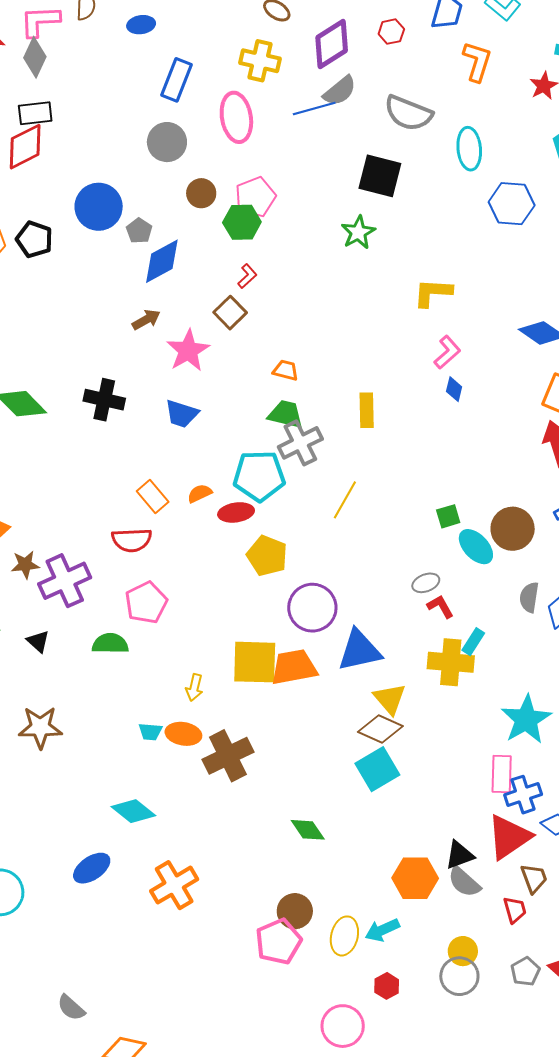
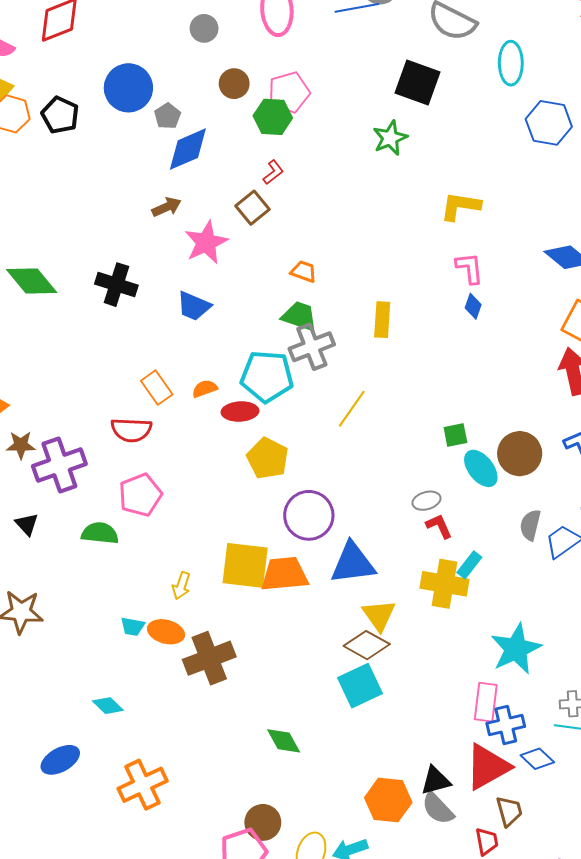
gray circle: (167, 142) -> (204, 28), size x0.7
pink L-shape: (447, 352) -> (470, 268), turned -60
cyan diamond: (133, 811) -> (108, 706), size x0.7

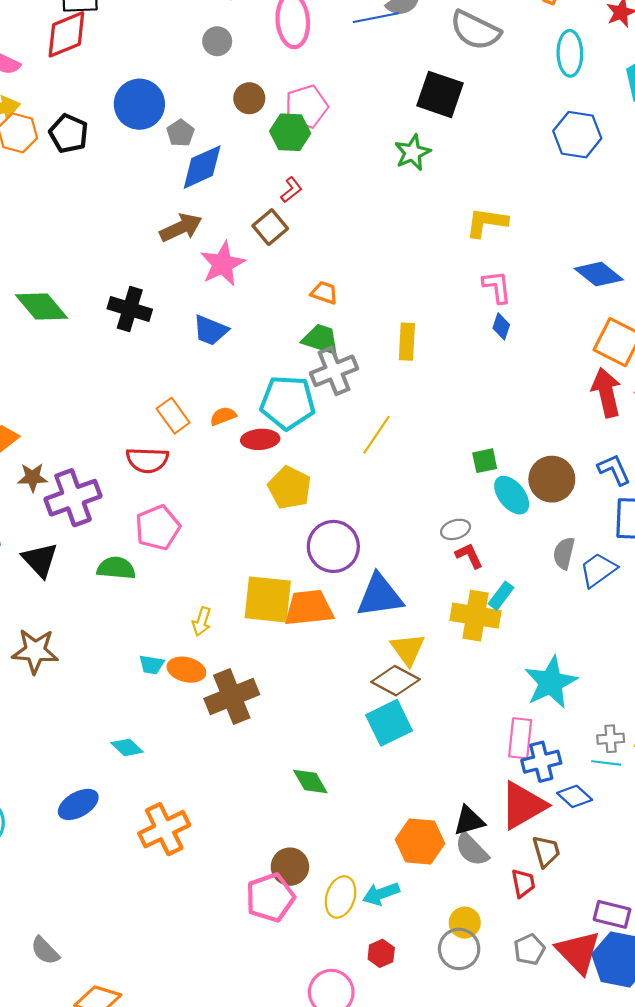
cyan ellipse: (511, 63) -> (570, 53), moved
brown arrow: (167, 207) -> (181, 228), size x1.4
black triangle: (27, 524) -> (40, 560), size x1.5

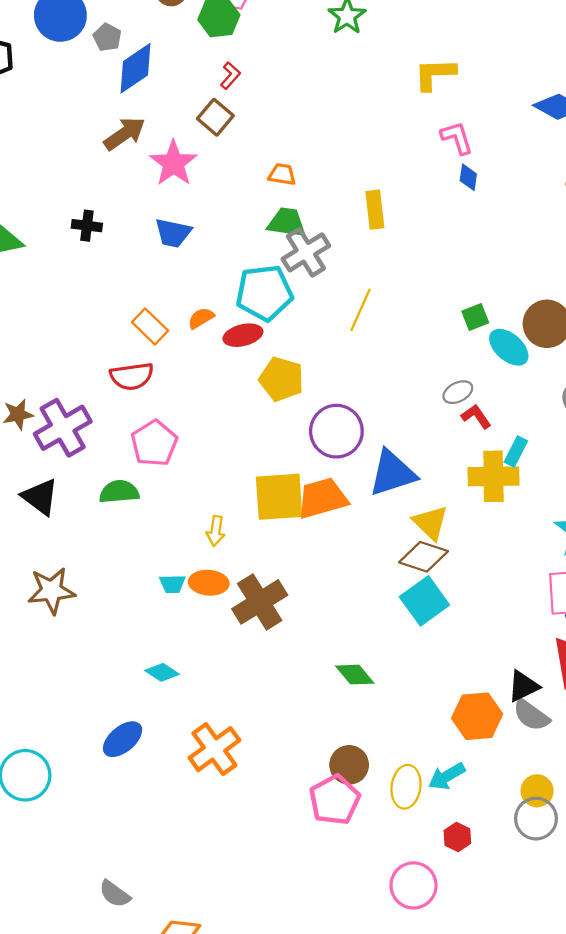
black cross: (130, 309) -> (87, 226), size x0.7

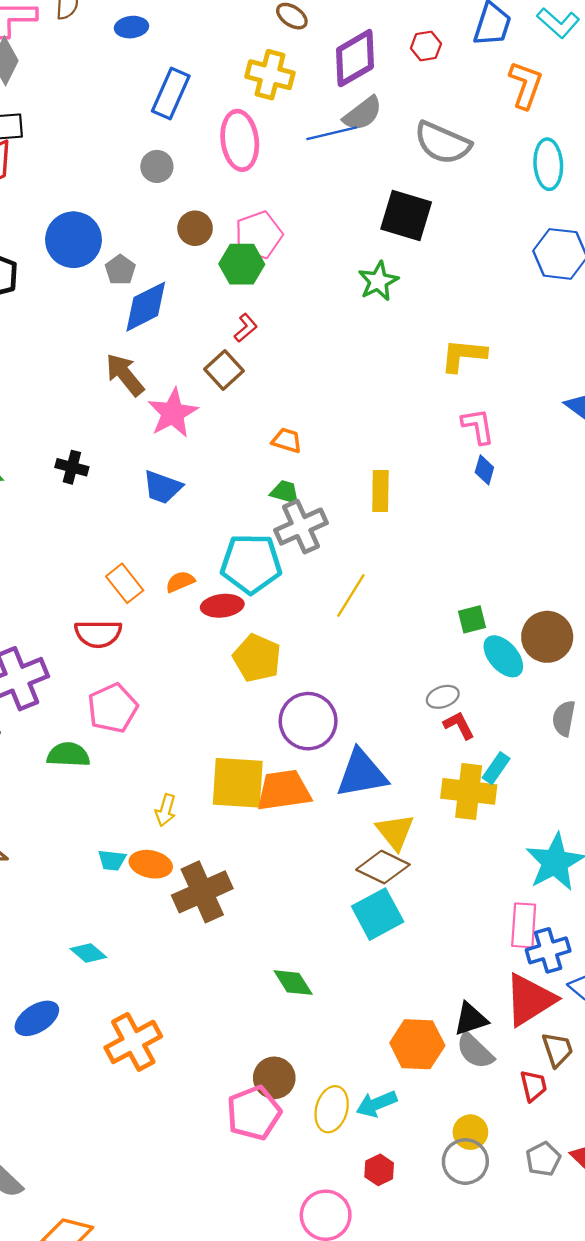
brown arrow: (124, 134) -> (125, 375), turned -102
green trapezoid: (287, 223) -> (285, 492), size x0.7

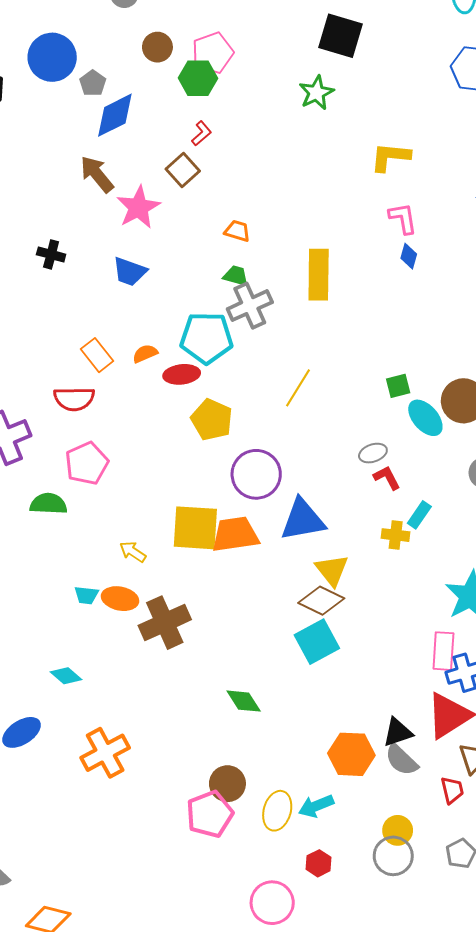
yellow rectangle: (380, 491) -> (319, 275), size x1.4
yellow line: (351, 596) -> (298, 388), moved
yellow cross: (469, 791) -> (396, 535), size x0.6
yellow arrow: (166, 810) -> (133, 552), turned 108

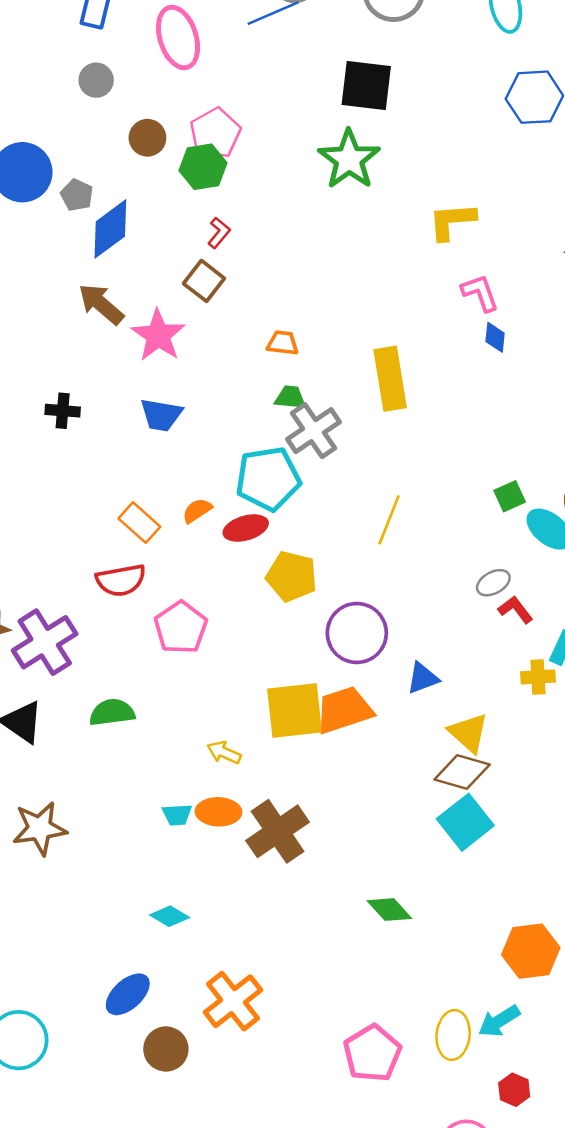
green star: (316, 93) -> (349, 159), size x1.4
pink pentagon: (87, 463) -> (181, 628), moved
blue triangle: (303, 520) -> (423, 678), size x0.6
brown circle: (227, 784) -> (166, 1049), moved

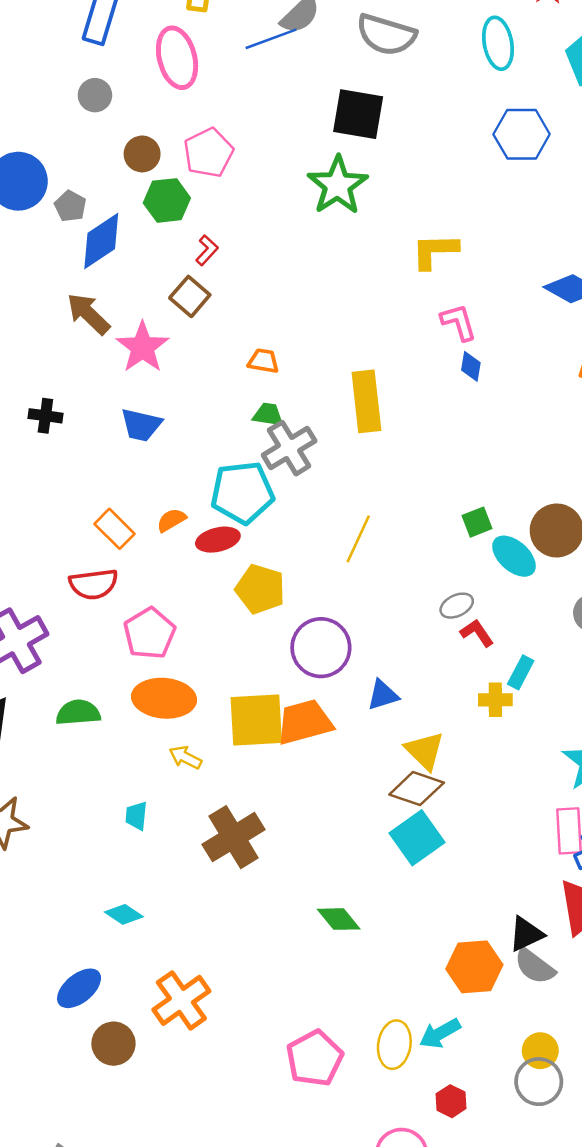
green hexagon: (203, 167) -> (167, 200), moved
orange ellipse: (218, 812) -> (164, 698), moved, size x1.4
cyan trapezoid: (177, 815) -> (136, 816), turned 96

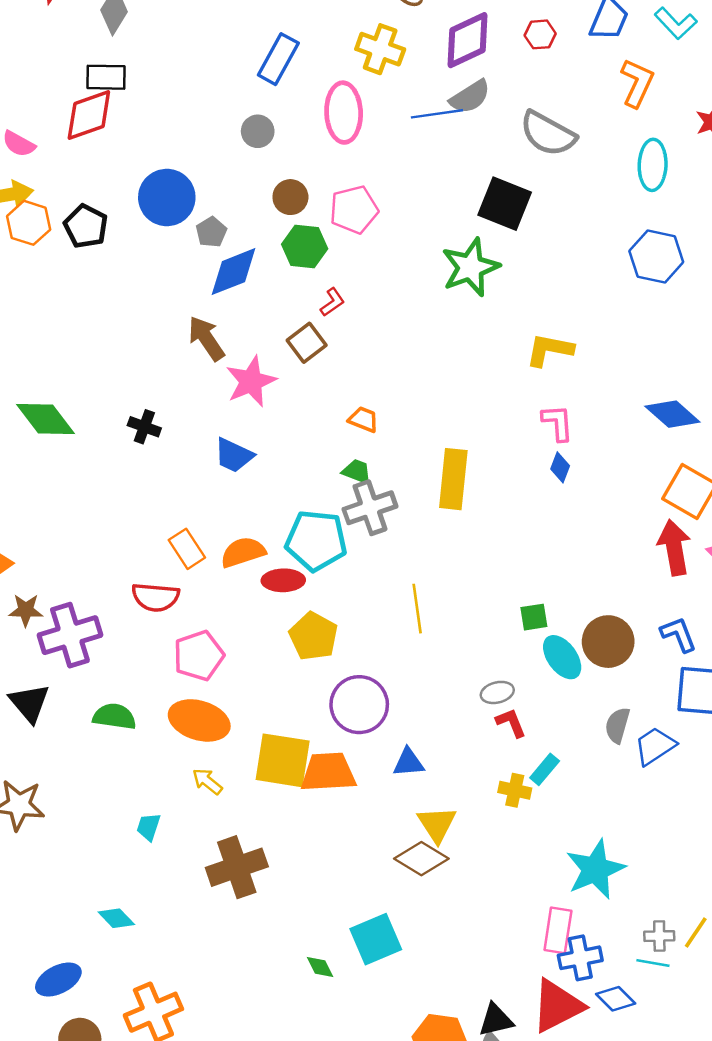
orange semicircle: (171, 520) -> (243, 552), size x1.5
yellow line: (358, 539) -> (417, 609), turned -45
cyan square: (417, 838) -> (376, 939), moved
green diamond: (339, 919) -> (320, 967), size x0.7

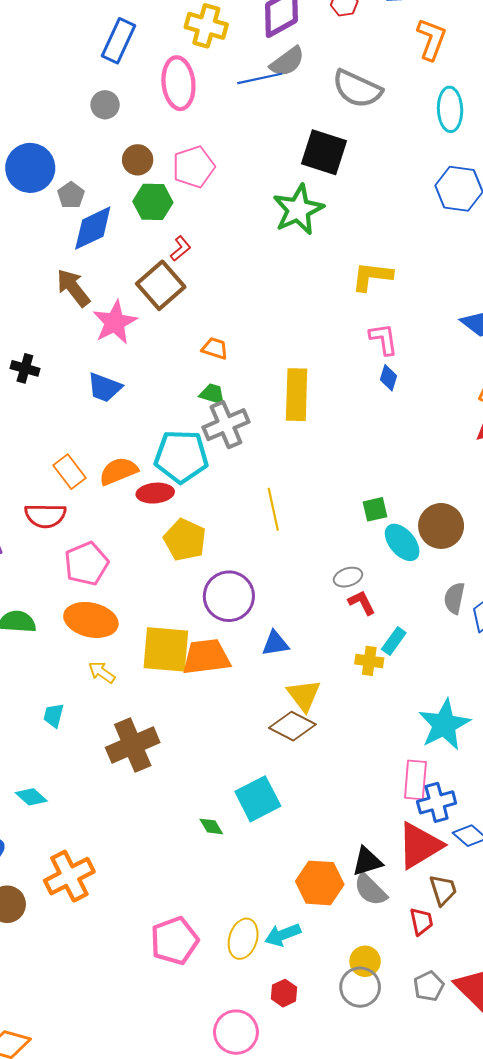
brown square: (307, 343) -> (161, 285), size x1.4

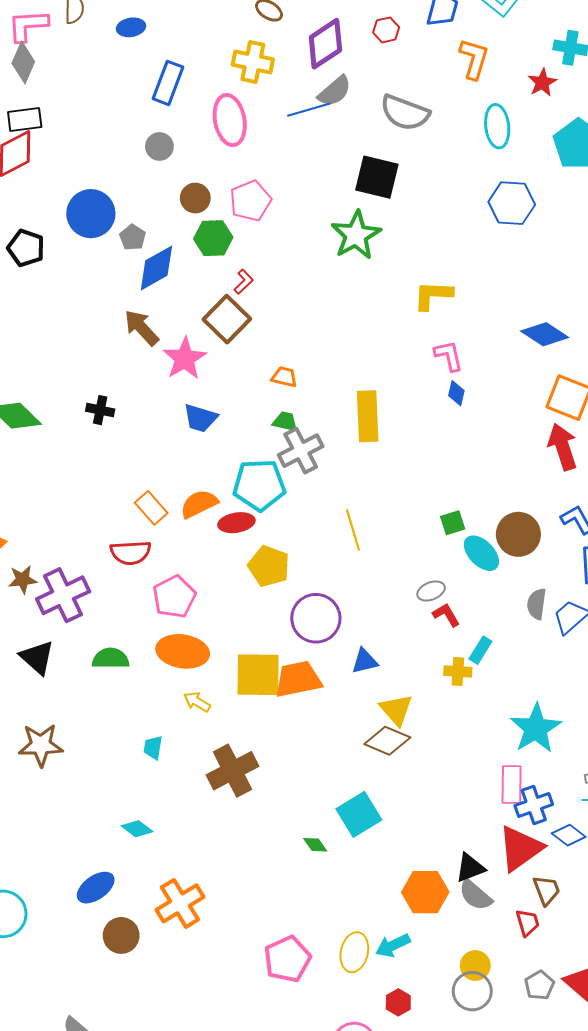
blue trapezoid: (104, 388) -> (200, 418), moved

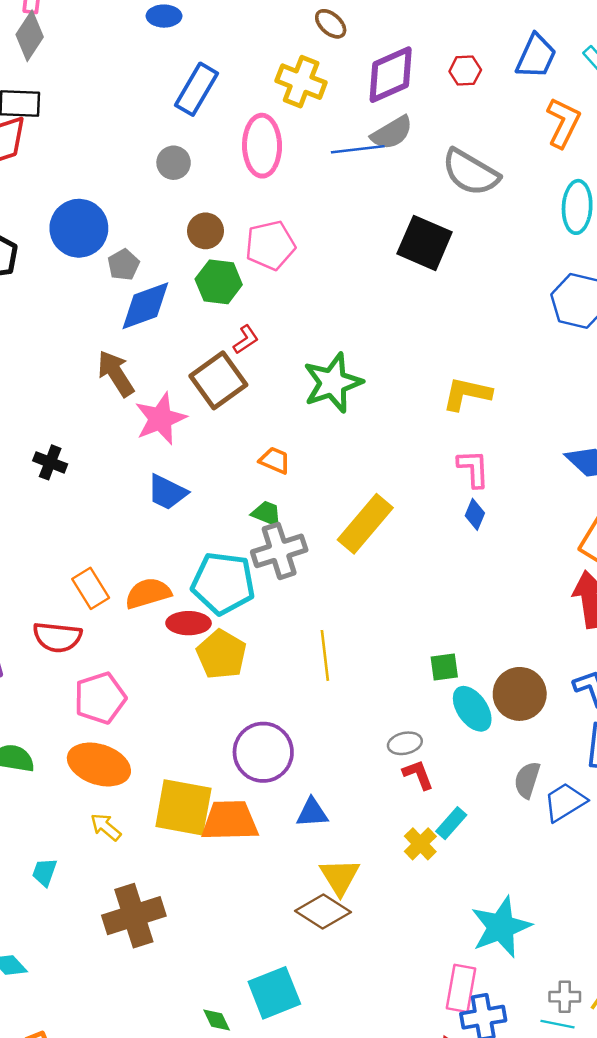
green star: (356, 235) -> (333, 383), moved
yellow rectangle: (368, 416) -> (365, 524), turned 33
yellow pentagon: (269, 566) -> (222, 654), moved
yellow cross: (458, 671) -> (420, 844), turned 32

